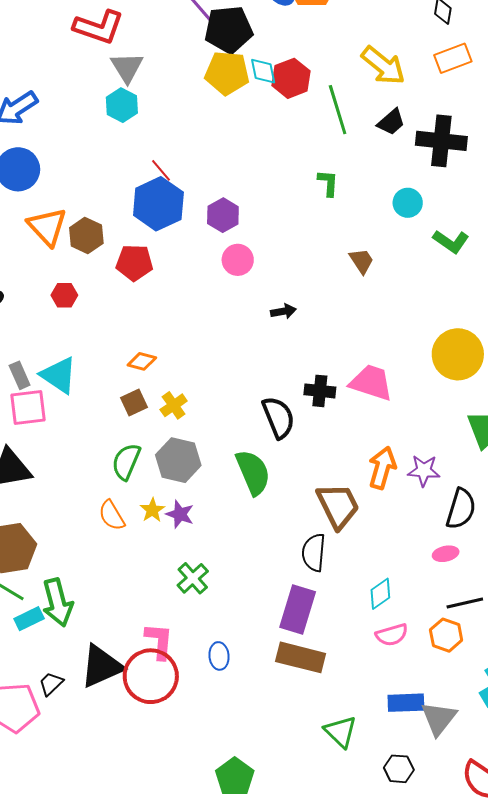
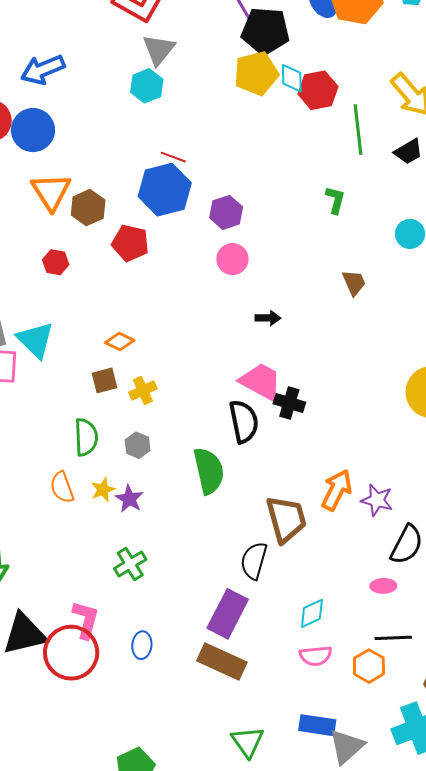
yellow pentagon: (227, 73) -> (256, 73), turned -30
red line: (161, 170) -> (173, 157), turned -40
pink trapezoid: (371, 383) -> (261, 382), moved
gray hexagon: (178, 460) -> (138, 445), size x0.6
green semicircle: (126, 462) -> (86, 437), turned 144

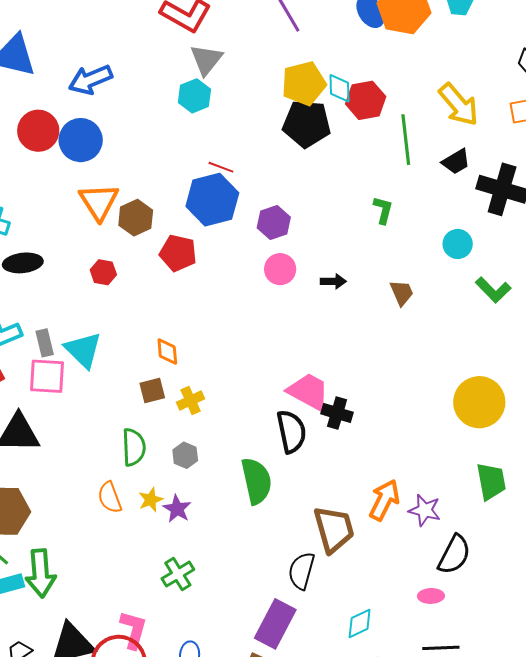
black pentagon: (265, 31) -> (307, 124), moved
black arrow: (268, 318) -> (333, 281), moved
orange diamond: (120, 341) -> (167, 352), turned 60

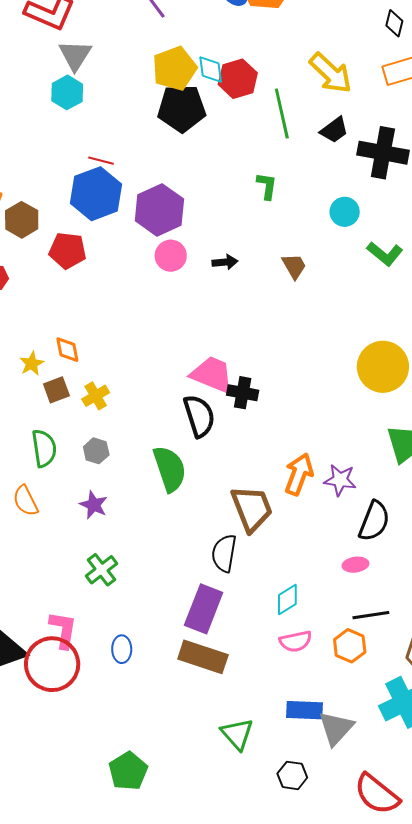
purple hexagon: (274, 222) -> (159, 210), size x1.5
yellow star: (151, 500) -> (32, 364), moved

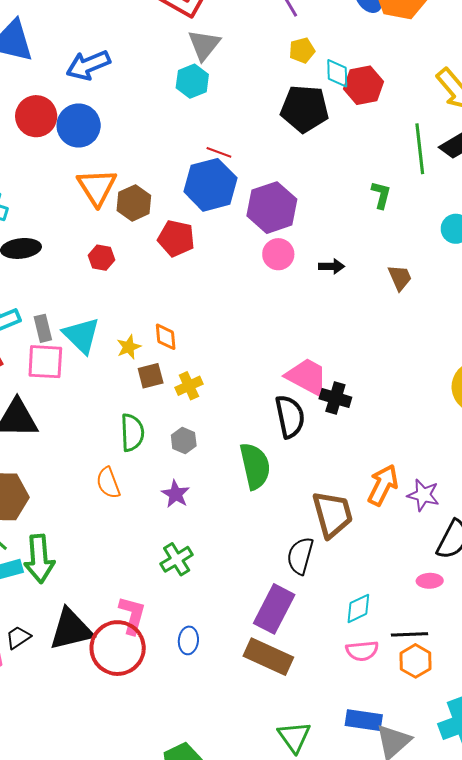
yellow pentagon: (175, 68) -> (302, 50), moved, size x0.6
green line: (282, 114) -> (420, 149), moved
black line: (371, 615) -> (410, 634), moved

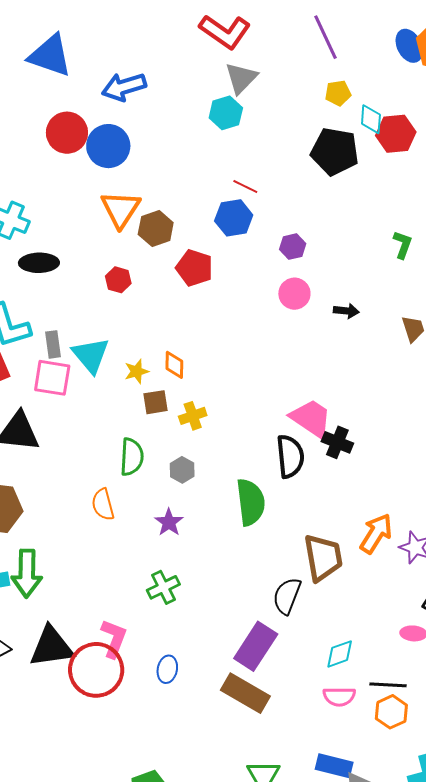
blue hexagon: (210, 185) -> (234, 218), size x0.7
purple hexagon: (272, 208) -> (293, 247), size x0.5

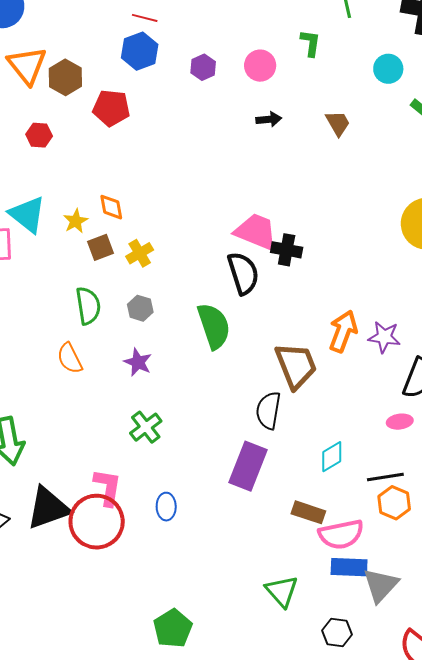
pink circle: (294, 294) -> (260, 66), moved
brown rectangle: (245, 693) -> (308, 512), moved, size x0.7
pink semicircle: (339, 697) -> (341, 534), moved, size x1.4

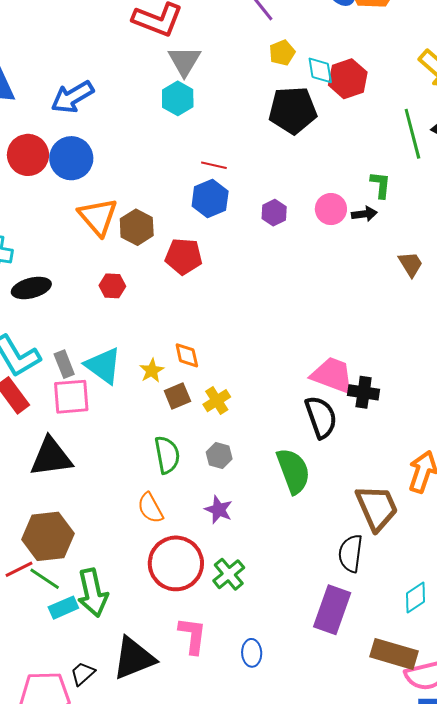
black arrow: (269, 119) -> (364, 214), moved
brown rectangle: (308, 512) -> (394, 654), size x1.4
red circle: (97, 522) -> (176, 563), moved

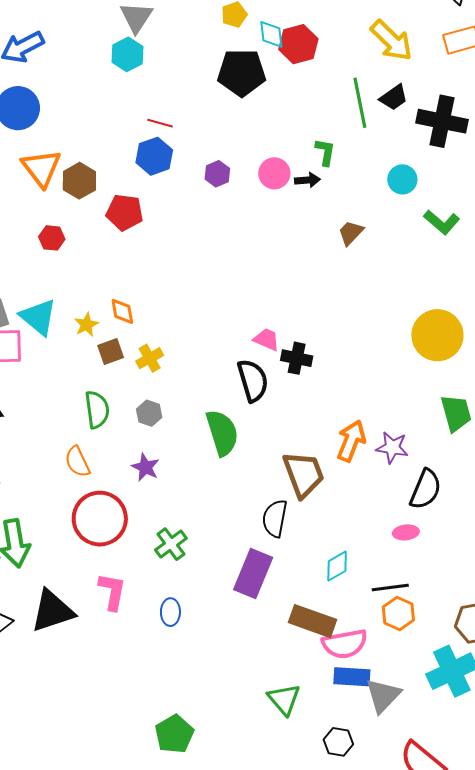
brown trapezoid: (411, 264) -> (351, 233), turned -108
pink trapezoid: (332, 375) -> (267, 339), size x0.6
green cross: (229, 574) -> (171, 544), moved

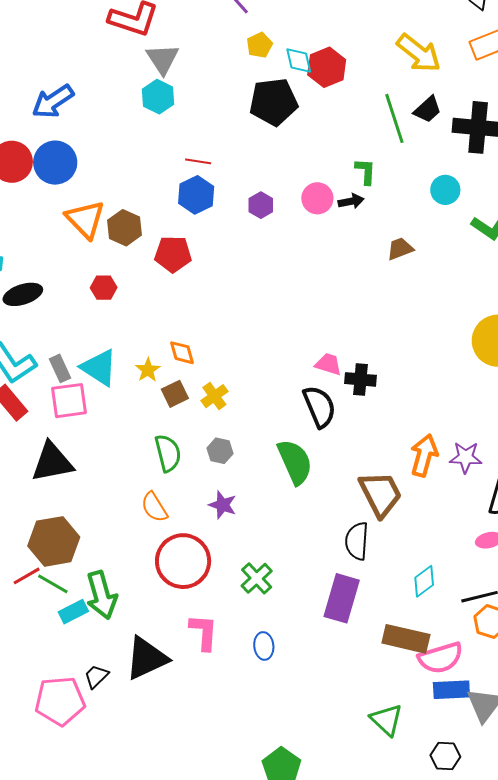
brown trapezoid: (351, 233) -> (400, 249), turned 32

